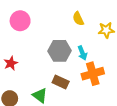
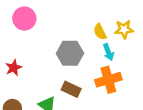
yellow semicircle: (78, 19) -> (100, 32), moved
cyan arrow: (82, 53) -> (108, 52), moved

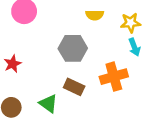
yellow semicircle: (100, 32) -> (95, 15), moved, turned -63
cyan arrow: (108, 52) -> (134, 47), moved

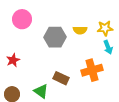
yellow semicircle: (95, 15) -> (80, 30), moved
gray hexagon: (73, 48) -> (55, 37), moved

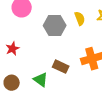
yellow semicircle: (80, 30) -> (80, 18), turned -112

